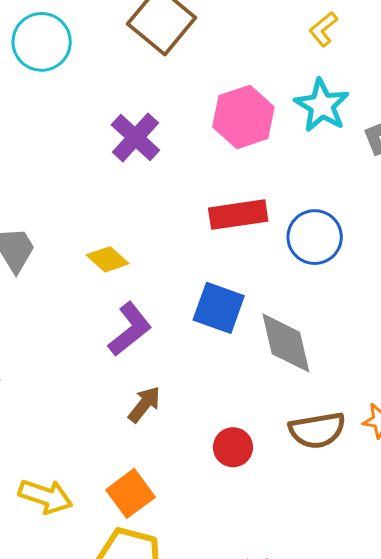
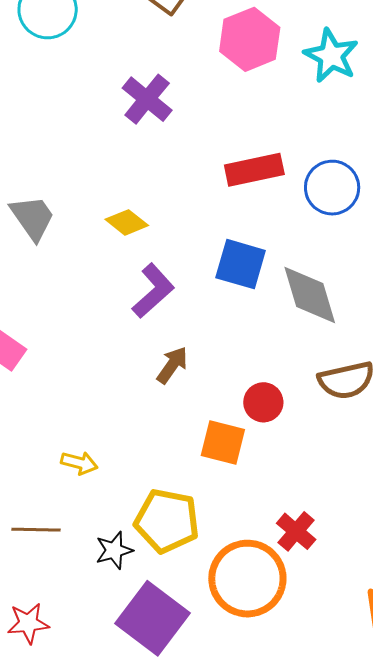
pink hexagon: (243, 117) -> (250, 39), moved
orange square: (131, 493) -> (223, 442), moved, turned -36
yellow arrow: (46, 496) -> (79, 463), size x0.7

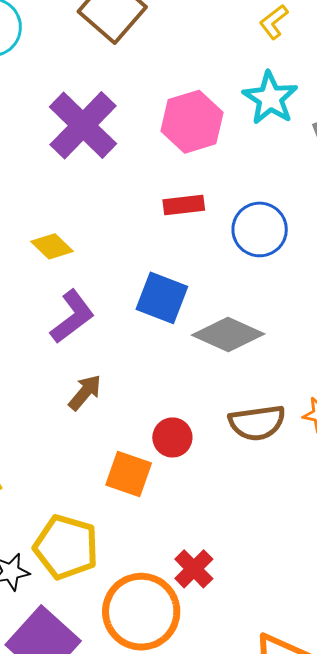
pink hexagon: (250, 39) -> (192, 122), moved
purple cross: (147, 99) -> (83, 125), size x1.4
red rectangle: (254, 170) -> (184, 205), size x0.7
gray diamond: (310, 295) -> (228, 335), turned -54

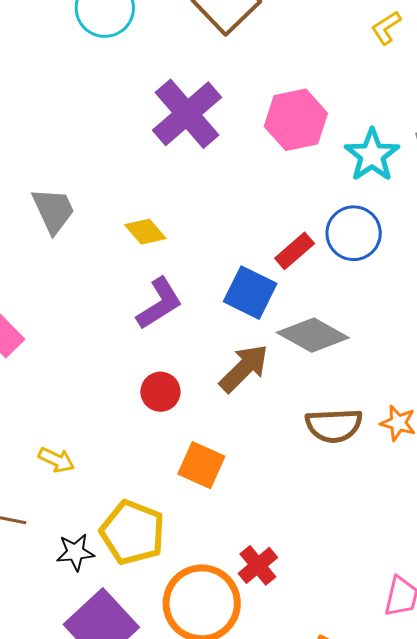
cyan star: (270, 98) -> (372, 155), moved
red rectangle: (184, 205) -> (295, 251), moved, turned -39
brown arrow: (85, 392) -> (244, 368), moved, size x1.4
red circle: (172, 437) -> (160, 392), moved

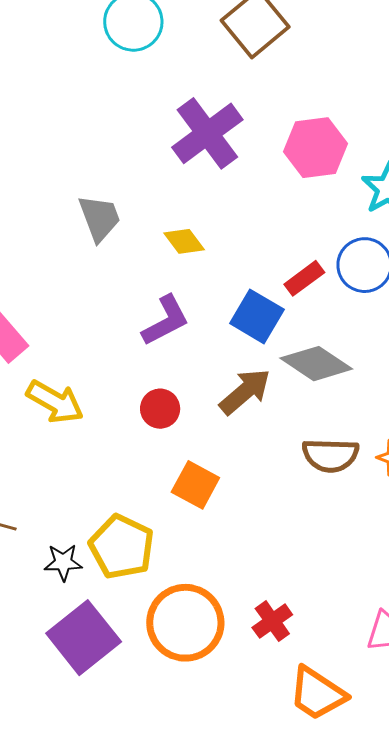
gray trapezoid: (53, 210) -> (99, 218), moved
yellow diamond: (145, 232) -> (184, 241), moved
yellow arrow: (56, 460) -> (55, 402), moved, size x1.6
red cross: (258, 565) -> (272, 621), moved

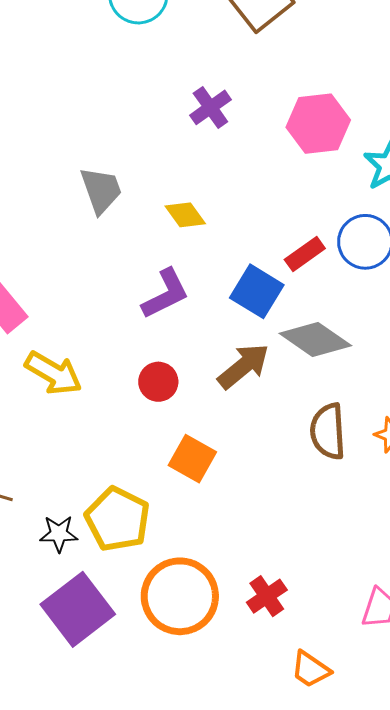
purple cross: (207, 133) -> (210, 107), size x0.6
brown semicircle: (330, 455) -> (328, 431), turned 84
orange trapezoid: (317, 694) -> (310, 669), size x0.7

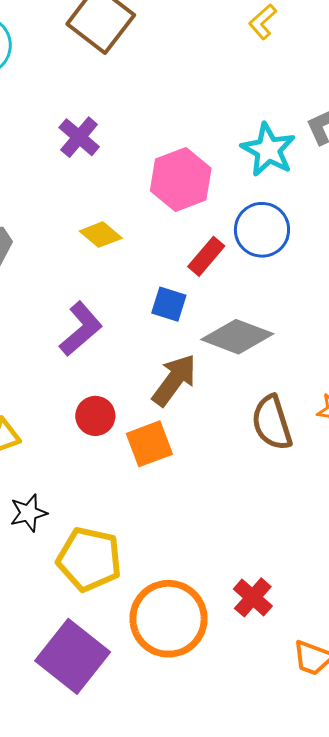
pink hexagon: (318, 124) -> (181, 179), moved
yellow diamond: (185, 215) -> (101, 235), moved
blue square: (257, 291) -> (169, 304), size x0.7
orange square: (192, 459) -> (149, 444), moved, turned -36
black star: (59, 534) -> (29, 513), moved

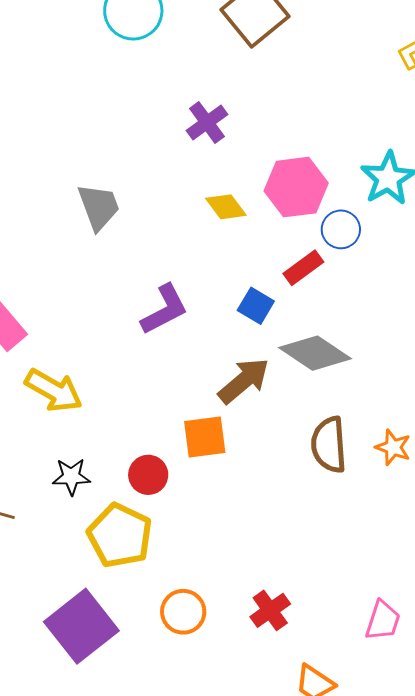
blue circle: (262, 230) -> (341, 229), moved, size x0.7
yellow diamond: (101, 235) -> (226, 207), moved
red circle: (95, 416) -> (148, 475), moved
orange circle: (169, 619) -> (183, 612), size x0.6

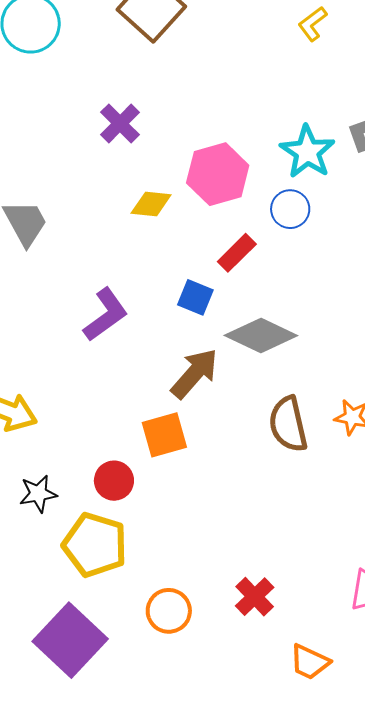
yellow diamond: (226, 207) -> (151, 204), turned -39
blue circle: (341, 229) -> (290, 209), moved

